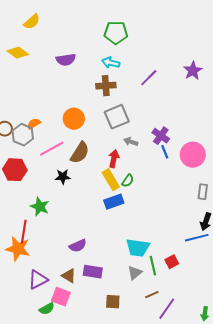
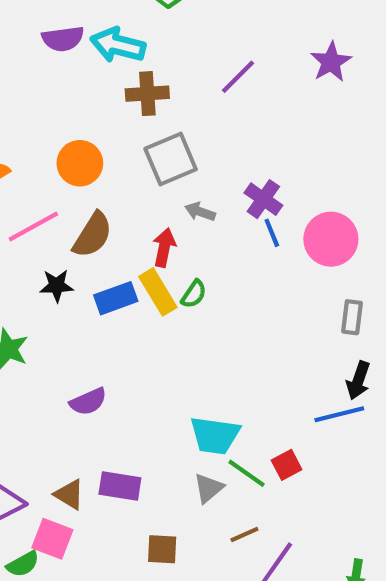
cyan arrow: (111, 63) -> (118, 45), moved, size x1.4
blue rectangle: (114, 202) -> (116, 298), moved
purple semicircle: (78, 246) -> (88, 402), moved
green line: (153, 266) -> (246, 473), turned -42

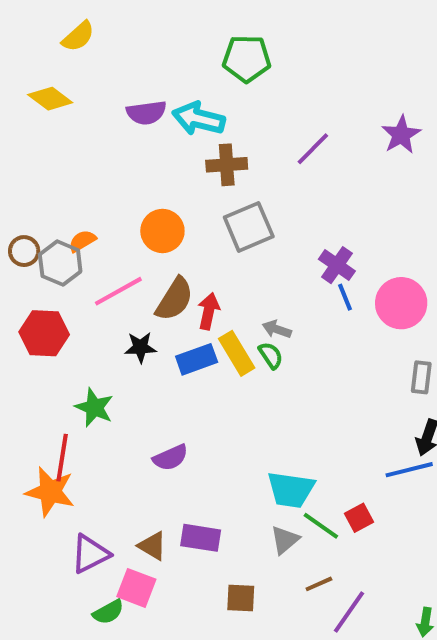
gray arrow: (200, 212) -> (277, 329), moved
red arrow: (164, 248) -> (209, 311), moved
green semicircle: (194, 294) -> (271, 355), turned -68

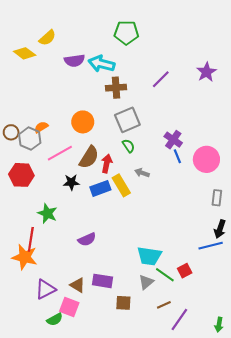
yellow semicircle: (78, 36) -> (47, 38), moved
green semicircle: (271, 355) -> (129, 146), moved
brown square: (241, 598) -> (123, 303), moved

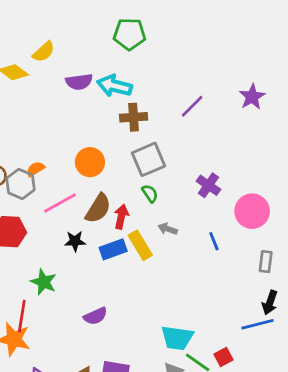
green pentagon: (126, 33) -> (129, 34), moved
blue line: (177, 156) -> (214, 241), moved

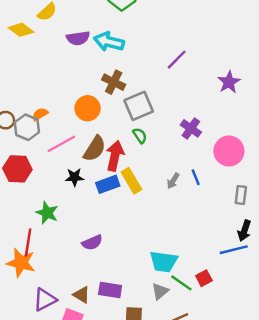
purple star: (252, 97) -> (229, 82), moved
brown cross: (134, 117) -> (114, 82), moved, turned 30
red arrow: (121, 217) -> (115, 156), size x1.4
gray arrow: (168, 229) -> (173, 181), moved, turned -77

